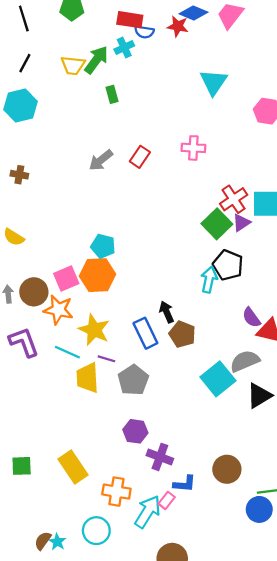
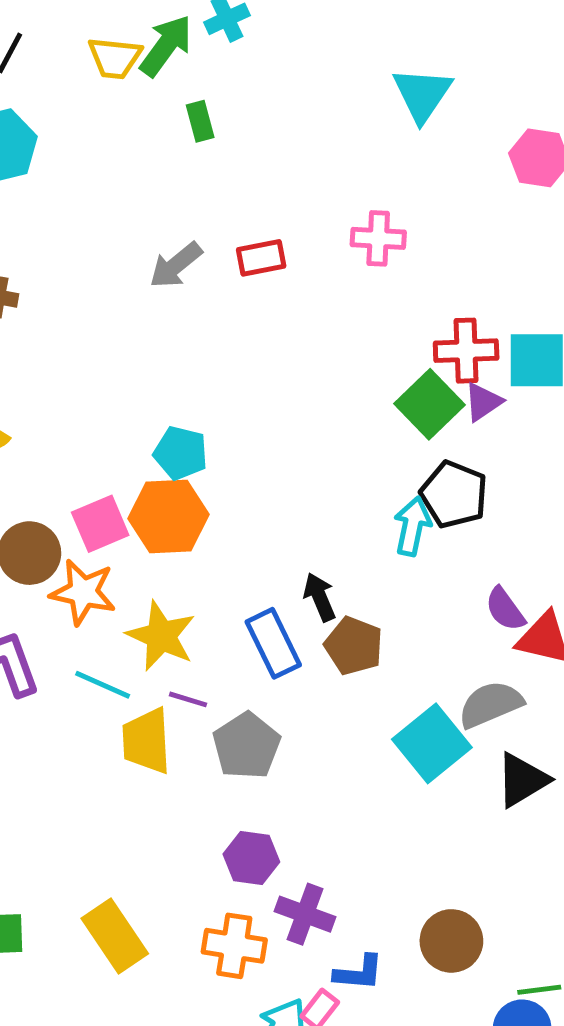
red rectangle: (140, 157) -> (261, 258), turned 45
red cross: (234, 199) -> (466, 351), turned 32
orange cross: (116, 492) -> (234, 946), moved

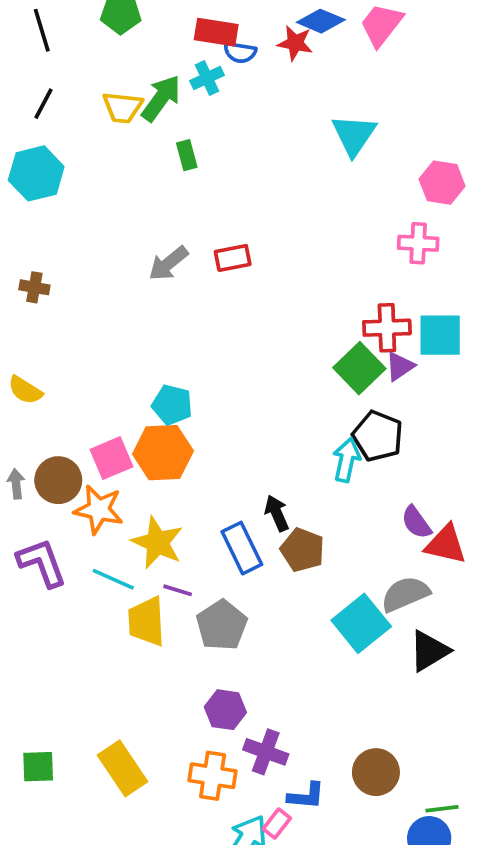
pink cross: (378, 238) -> (418, 243), moved

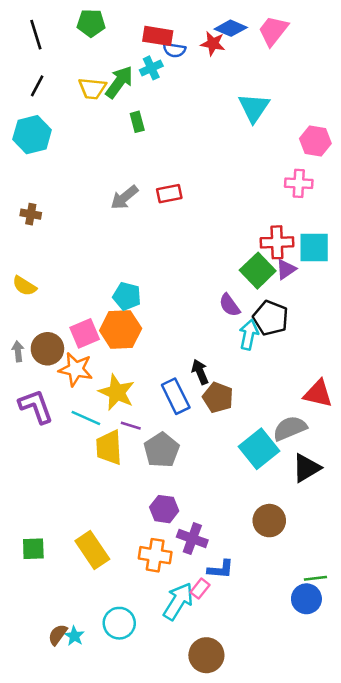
purple semicircle: (416, 522) -> (230, 305), moved
brown circle: (376, 772) -> (269, 521), moved

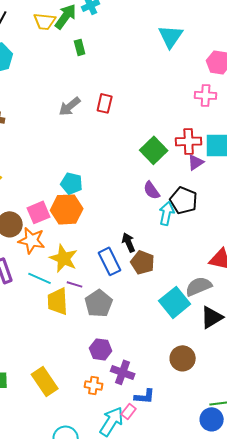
red rectangle: (169, 194) -> (105, 103), turned -66
green square: (258, 271) -> (154, 150), moved
orange cross: (155, 555) -> (94, 385), size x0.7

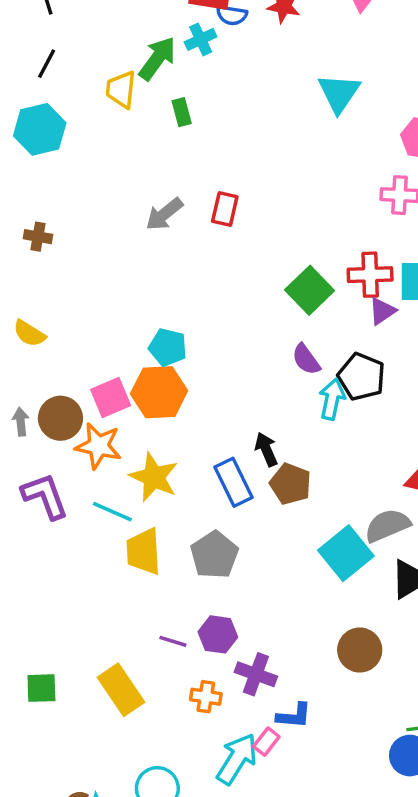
yellow trapezoid: (45, 21) -> (121, 90), moved, turned 90
purple line: (75, 284) -> (173, 641), moved

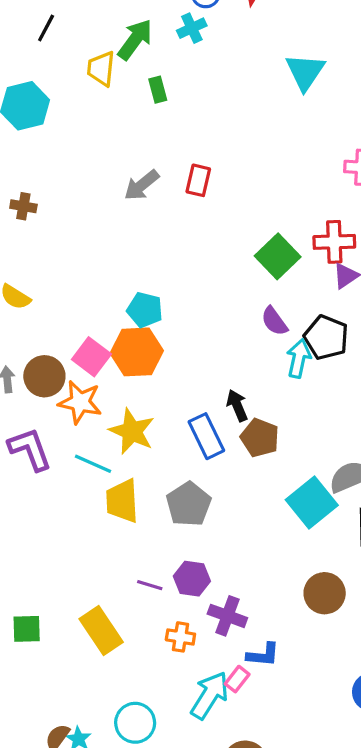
cyan cross: (201, 39) -> (192, 28), moved
black line: (47, 64) -> (46, 28), moved
pink square: (111, 397) -> (91, 357), turned -30

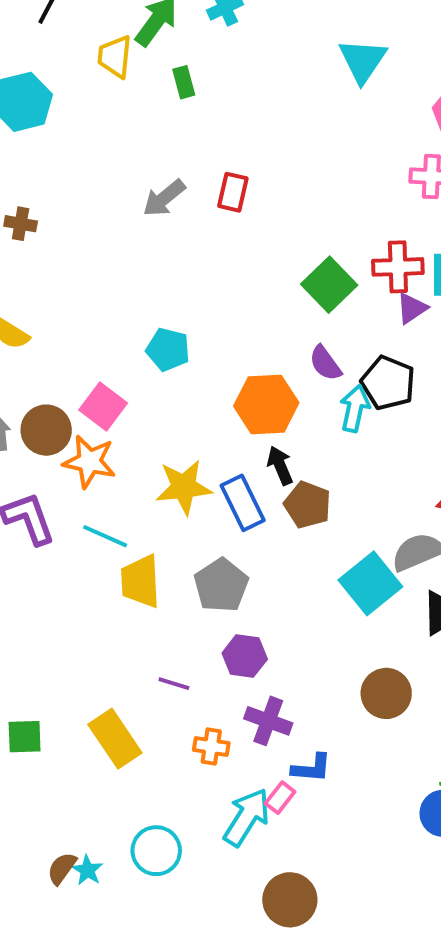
orange hexagon: (137, 352) -> (266, 404), moved
yellow star: (132, 431) -> (184, 487), moved, turned -30
purple hexagon: (192, 579) -> (245, 656), moved

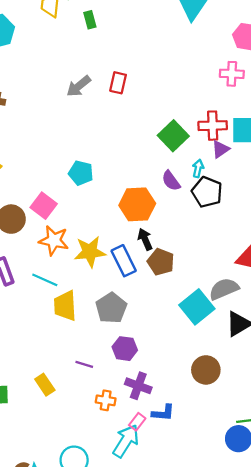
cyan arrow: (355, 408) -> (198, 168), moved, size x0.7
orange star: (89, 461) -> (54, 240), moved
yellow rectangle: (115, 739) -> (45, 385), moved, size x0.7
pink rectangle: (280, 798) -> (137, 422), moved

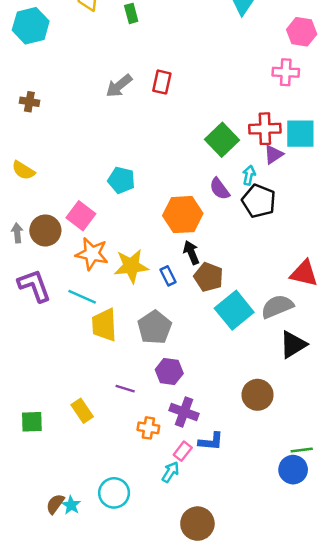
blue rectangle: (124, 261) -> (168, 276), size x0.6
cyan square: (197, 307) -> (234, 310), moved
cyan arrow: (126, 441) -> (170, 472), size x0.6

